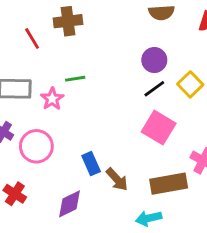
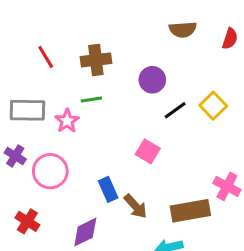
brown cross: (68, 21) -> (96, 60), moved
purple circle: (154, 60) -> (152, 80), moved
pink square: (159, 128) -> (148, 151), moved, size x0.7

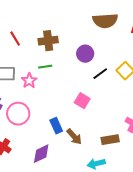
brown semicircle: (183, 30) -> (105, 21), size x1.4
brown rectangle: (190, 211) -> (110, 140), size x0.7

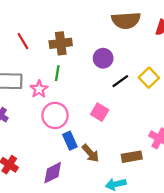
green line: (45, 67) -> (57, 73), turned -72
pink circle: (18, 114) -> (55, 115), moved

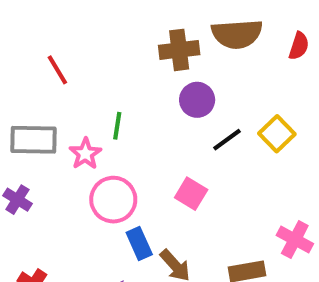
brown cross: (61, 43) -> (179, 50), moved

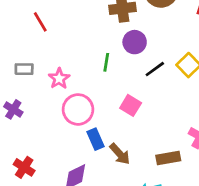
green line: (117, 126) -> (106, 62), moved
gray rectangle: (33, 140) -> (24, 69), size x0.6

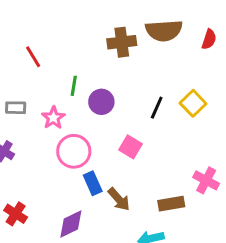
purple circle: (135, 42) -> (101, 102), moved
green line: (106, 62) -> (74, 86), moved
black line: (155, 69) -> (157, 108), turned -30

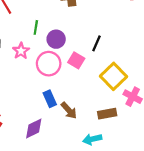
yellow square: (193, 103) -> (114, 76), moved, size x1.4
pink square: (130, 147) -> (76, 60), moved
pink circle: (74, 151) -> (49, 64), moved

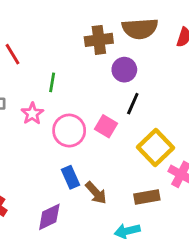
purple circle: (56, 39) -> (124, 70), moved

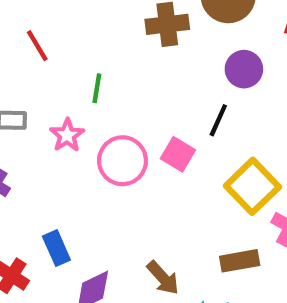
purple circle: (124, 70) -> (244, 69), moved
blue rectangle: (71, 177) -> (56, 248), moved
brown arrow: (96, 193) -> (163, 278), moved

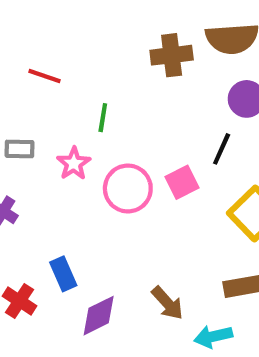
red line: (37, 46) -> (45, 76), turned -40
pink square: (178, 154) -> (182, 182), turned 32

